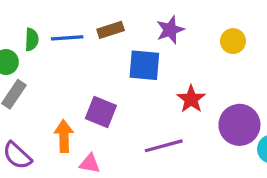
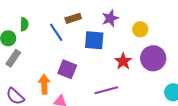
blue line: (67, 38) -> (56, 32), moved, turned 60
yellow circle: (233, 41) -> (140, 29), moved
purple circle: (239, 125) -> (153, 58), moved

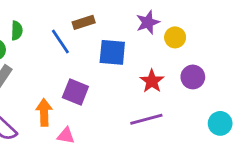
purple star: (110, 18) -> (148, 22), moved
purple circle: (153, 58) -> (193, 77), size x0.7
purple line: (106, 90) -> (146, 119), moved

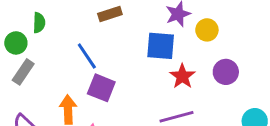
blue line: (60, 41) -> (87, 56), moved
blue square: (112, 52) -> (161, 46), moved

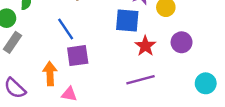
purple square: (101, 88) -> (78, 56), turned -30

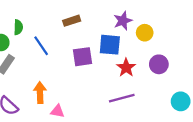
blue line: (66, 29) -> (41, 46), moved
purple square: (78, 56) -> (83, 57), moved

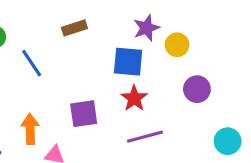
purple square: (83, 57) -> (84, 114), moved
red star: (126, 68) -> (134, 98), moved

